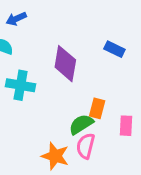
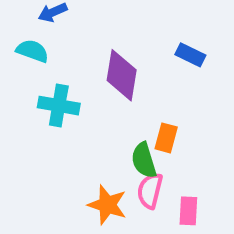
green semicircle: (81, 124) -> (144, 160), turned -75
pink rectangle: (126, 126) -> (188, 211), moved

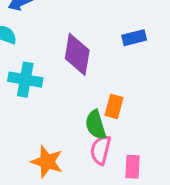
blue rectangle: (190, 55) -> (134, 38), turned -40
orange star: (107, 205) -> (47, 162), moved

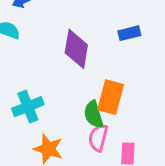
cyan cross: (25, 80) -> (28, 107), moved, turned -32
orange rectangle: (114, 106) -> (111, 97), size x1.5

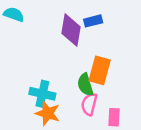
blue rectangle: (129, 33) -> (93, 21), moved
cyan cross: (28, 107) -> (42, 94), moved, turned 35

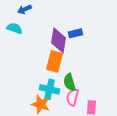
orange rectangle: (100, 70) -> (55, 61), moved
cyan cross: (42, 94) -> (50, 89), moved

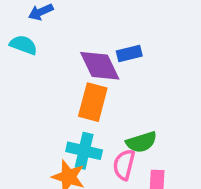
purple diamond: (59, 40) -> (100, 66), turned -35
green semicircle: (70, 82) -> (141, 142), moved, turned -90

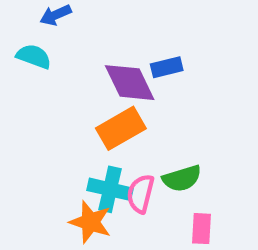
orange rectangle: (93, 102) -> (121, 128), turned 45
pink semicircle: (124, 165) -> (141, 194), moved

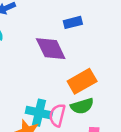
blue rectangle: (167, 67) -> (73, 22), moved
orange rectangle: (121, 128) -> (82, 81), moved

